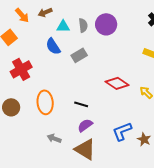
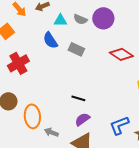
gray semicircle: (83, 25) -> (80, 19), turned 120
gray rectangle: (79, 55) -> (76, 49), turned 56
red diamond: (117, 83) -> (121, 54), moved
orange ellipse: (45, 102) -> (32, 116), moved

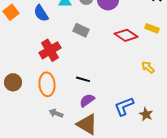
blue semicircle: (50, 40) -> (41, 13), moved
red cross: (18, 63) -> (50, 50), moved
orange ellipse: (32, 116) -> (47, 84), moved

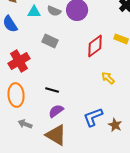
red diamond: (126, 35) -> (95, 46), turned -70
yellow arrow: (148, 67) -> (108, 78), moved

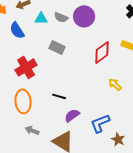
purple semicircle: (56, 111) -> (72, 115), moved
brown star: (115, 125) -> (118, 139), moved

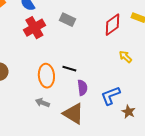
red cross: (26, 67) -> (34, 28), moved
orange ellipse: (23, 101) -> (46, 76), moved
purple semicircle: (72, 115) -> (82, 88), turned 119

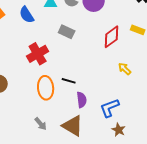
red cross: (34, 28) -> (38, 54), moved
gray arrow: (42, 103) -> (41, 124), moved, turned -152
brown star: (128, 112) -> (119, 130), moved

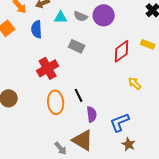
blue semicircle: (27, 15) -> (37, 29), turned 30
black line: (69, 81) -> (79, 95), turned 48
gray arrow: (41, 124) -> (61, 148), moved

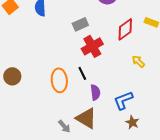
gray rectangle: (77, 46) -> (80, 24), turned -49
red cross: (48, 68) -> (92, 46), moved

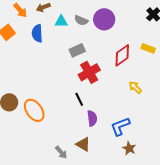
orange ellipse: (59, 80) -> (34, 110), moved, turned -30
brown triangle: (86, 118) -> (83, 144), size x0.7

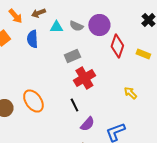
red diamond: (122, 55) -> (117, 46), moved, turned -35
orange ellipse: (34, 110) -> (33, 101), moved
purple semicircle: (92, 118) -> (87, 124), turned 49

